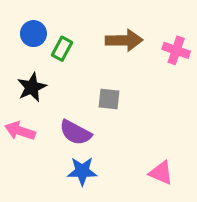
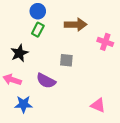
blue circle: (33, 34) -> (38, 11), moved
pink cross: (176, 50) -> (105, 42), moved
blue star: (82, 171) -> (23, 104), moved

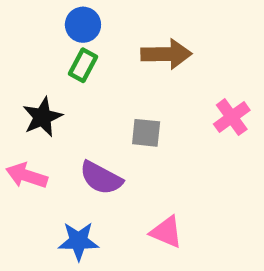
pink cross: (105, 42) -> (232, 117), moved, turned 35
blue star: (23, 104) -> (78, 241), moved
pink triangle: (98, 105) -> (166, 232), moved

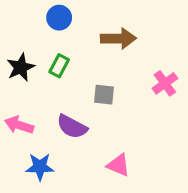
green rectangle: (83, 65) -> (59, 66), moved
black star: (42, 117) -> (21, 67), moved
blue star: (78, 241) -> (40, 167), moved

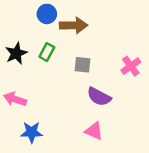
brown arrow: (118, 38) -> (74, 25), moved
gray square: (104, 95) -> (82, 65), moved
purple semicircle: (72, 127) -> (99, 97), moved

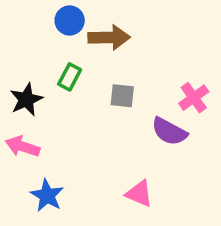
black star: (16, 53) -> (26, 99), moved
purple semicircle: (99, 97) -> (169, 131), moved
blue star: (32, 132) -> (47, 195), turned 30

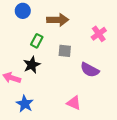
blue circle: (70, 20) -> (23, 11), moved
pink cross: (194, 98) -> (99, 34), moved
black star: (26, 99) -> (32, 65), moved

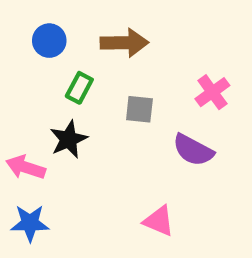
blue circle: (23, 11) -> (49, 41), moved
pink cross: (99, 34) -> (212, 92), moved
blue star: (25, 104) -> (30, 223), moved, turned -30

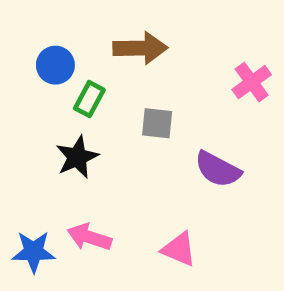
blue circle: (49, 41) -> (55, 65), moved
pink cross: (212, 92) -> (252, 82), moved
pink arrow: (26, 167) -> (89, 237), moved

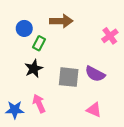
gray square: (157, 123) -> (69, 77), moved, size x1.5
pink arrow: (89, 237) -> (39, 103), turned 48
pink triangle: (179, 249) -> (94, 110), moved

